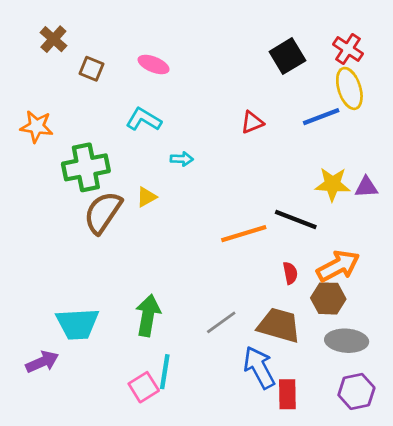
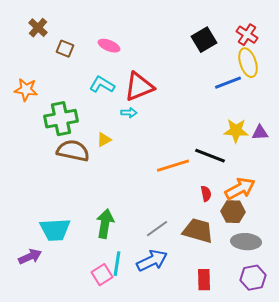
red triangle: (252, 122) -> (139, 87), moved, size x1.8
brown semicircle: (103, 212) -> (73, 151), turned 68
blue arrow: (259, 367) -> (152, 261), moved, turned 92

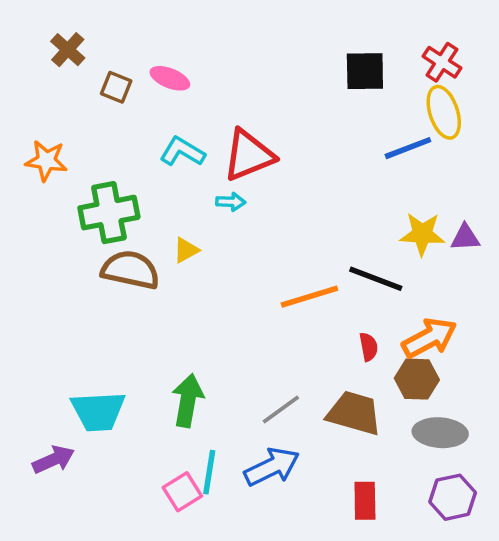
black square: (204, 40) -> (365, 71), turned 30
pink ellipse: (109, 46) -> (170, 78), moved

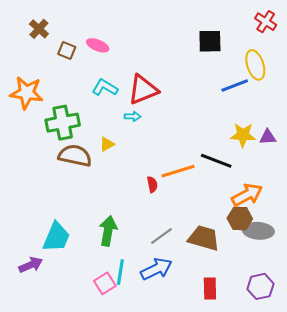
red cross: (442, 62) -> (266, 22), moved
orange star: (46, 161) -> (27, 93), size x1.4
red semicircle: (369, 347) -> (152, 184), moved
cyan trapezoid: (98, 411) -> (56, 237), turned -64
gray ellipse: (440, 433) -> (258, 231), moved

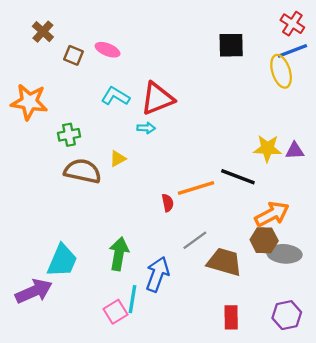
blue line: (235, 86) -> (292, 51), moved
green cross: (63, 123) -> (69, 135), size x0.6
gray line: (162, 236) -> (195, 240), moved
purple arrow: (31, 265) -> (34, 291), size x1.4
blue arrow: (156, 269) -> (157, 274), moved, turned -44

